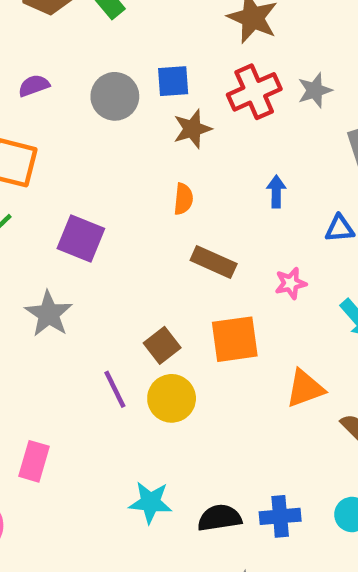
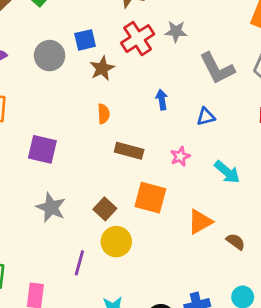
gray star: (315, 90) -> (176, 31), turned 30
gray star: (49, 314) -> (51, 208), moved
orange square: (235, 339) -> (150, 198), turned 32
purple line: (115, 389) -> (79, 263), moved, turned 50

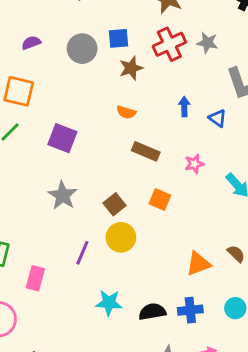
orange semicircle: (104, 114) -> (126, 112), turned 102
blue triangle: (206, 117) -> (218, 118), moved, turned 42
orange square: (150, 198) -> (160, 200), size x0.7
orange triangle: (200, 222) -> (198, 264), moved

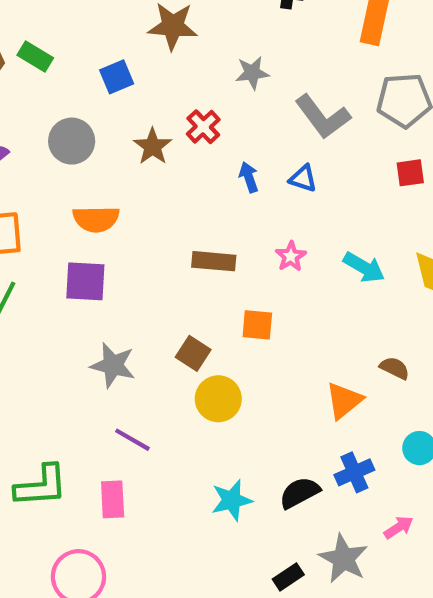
blue square: (118, 38) -> (117, 77), moved
red cross: (169, 44) -> (203, 127), moved, size x0.7
orange semicircle: (126, 112) -> (96, 219), moved, size x1.5
purple line: (82, 253) -> (132, 440), moved, turned -65

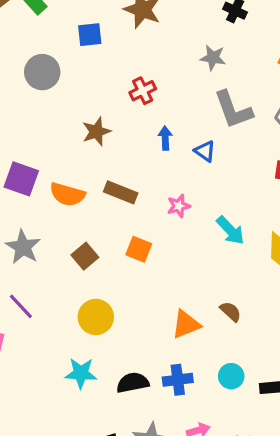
gray star: (252, 73) -> (213, 58), moved
brown star: (153, 146) -> (96, 132), moved
orange semicircle: (96, 219) -> (67, 194), moved
yellow circle: (218, 399) -> (96, 317), moved

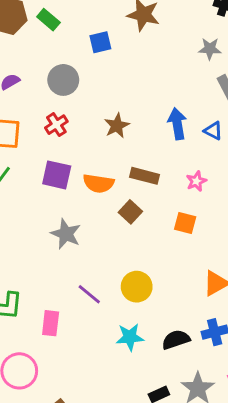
red cross: (143, 91) -> (56, 125), moved
blue arrow: (165, 138) -> (177, 124), size x1.5
orange square: (139, 249) -> (185, 223), moved
brown square: (85, 256) -> (130, 212), moved
purple line: (21, 306) -> (89, 294), moved

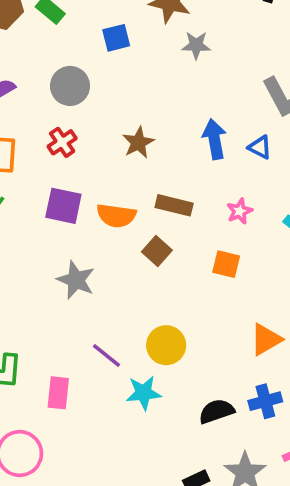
gray star: (210, 49) -> (196, 45), moved
cyan star: (130, 337) -> (144, 393), moved

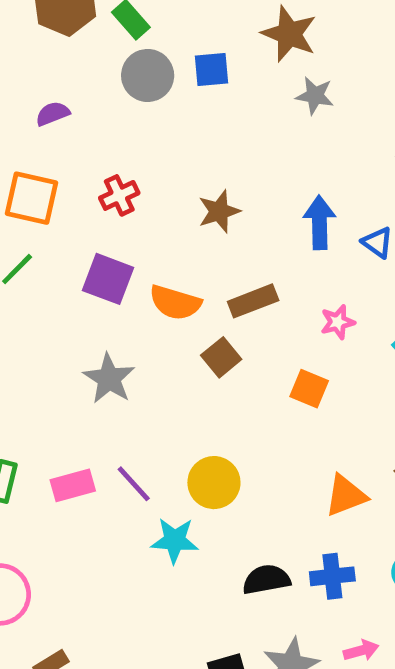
gray circle: (70, 86) -> (148, 75), moved
brown rectangle: (174, 205) -> (253, 301), turned -44
pink rectangle: (58, 393) -> (73, 485), moved, turned 60

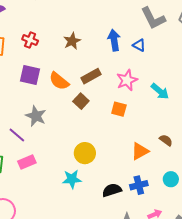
red cross: (119, 195) -> (30, 40), turned -35
orange semicircle: (175, 303) -> (59, 81), turned 30
pink star: (338, 322) -> (127, 80), size x1.5
purple line: (134, 484) -> (17, 135), moved

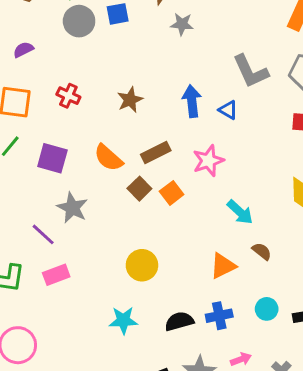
purple square: (30, 75) -> (52, 158), moved
cyan arrow: (160, 91) -> (240, 212), moved
orange square: (119, 109) -> (172, 193), moved, turned 35
cyan star: (72, 179) -> (123, 320), moved

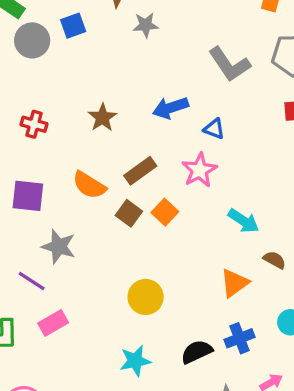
blue arrow: (192, 101) -> (170, 108), turned -92
blue triangle: (228, 110) -> (214, 129), moved

